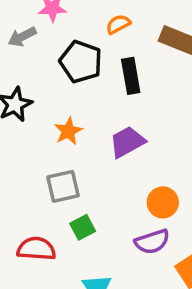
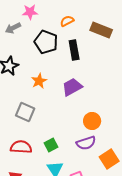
gray square: (63, 186) -> (25, 112), moved, turned 36
green square: (83, 227) -> (51, 145), moved

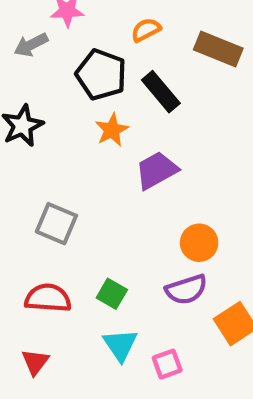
black rectangle: (74, 50) -> (161, 92), turned -30
orange star: (39, 81) -> (112, 130), moved
green square: (51, 145) -> (112, 294), turned -32

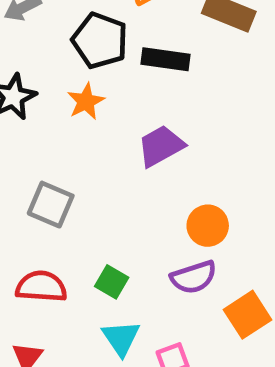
black rectangle: (161, 92) -> (166, 59), turned -42
orange star: (112, 130) -> (86, 101), moved

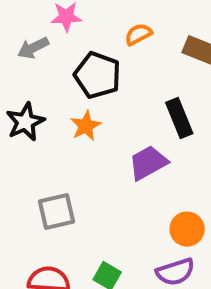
black rectangle: (166, 59) -> (179, 118), moved, turned 60
gray square: (51, 205) -> (57, 212), turned -36

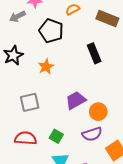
orange star: (86, 126) -> (46, 67), moved
purple trapezoid: (148, 163) -> (76, 100), moved

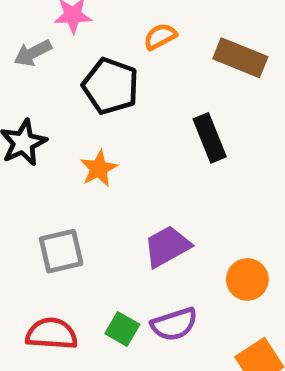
orange circle: (98, 112) -> (247, 279), moved
purple semicircle: (92, 134) -> (174, 324), moved

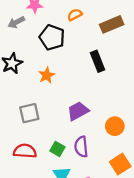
brown rectangle: (240, 58) -> (112, 24), turned -45
purple semicircle: (174, 324) -> (81, 147), turned 102

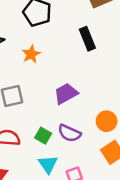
orange circle: (115, 126) -> (107, 121), moved
purple semicircle: (81, 147) -> (69, 133), turned -60

